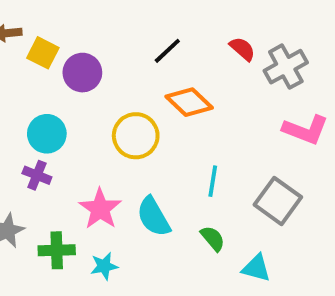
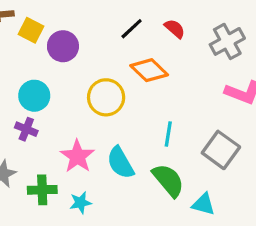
red semicircle: (242, 49) -> (175, 29), moved
green semicircle: (213, 238) -> (168, 180), size x1.6

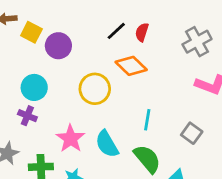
red semicircle: (175, 29) -> (142, 32), moved, turned -114
gray square: (221, 150) -> (192, 133), size x0.7

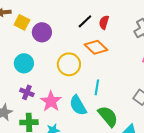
purple cross: (27, 116) -> (27, 92), moved
cyan line: (147, 120) -> (97, 87), moved

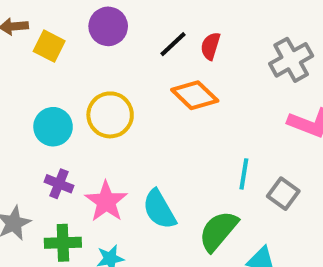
purple circle: (42, 32) -> (108, 26), moved
yellow circle: (69, 64) -> (110, 115), moved
cyan line: (97, 87) -> (244, 174), moved
green semicircle: (108, 116) -> (218, 231), turned -100

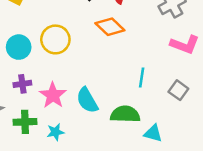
purple cross: (59, 184) -> (22, 84), turned -30
gray square: (283, 194) -> (178, 90), moved
green semicircle: (218, 231) -> (125, 114), turned 52

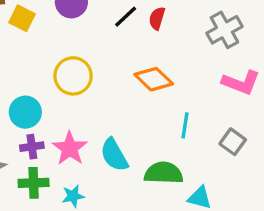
orange diamond: (110, 27) -> (154, 79), moved
cyan circle: (19, 47) -> (25, 112), moved
purple cross: (22, 84) -> (32, 147), moved

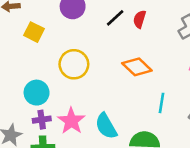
yellow square: (22, 18) -> (34, 32), moved

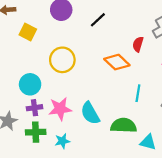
red semicircle: (140, 19) -> (138, 44), moved
pink star: (71, 121) -> (60, 109), turned 30

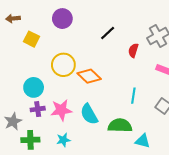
black line: (98, 20) -> (108, 33), moved
orange diamond: (117, 62) -> (89, 76), moved
green cross: (36, 132) -> (30, 140), moved

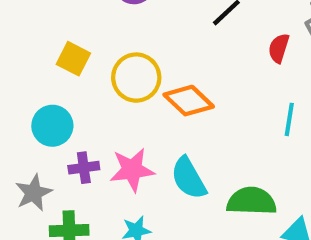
yellow square: (31, 39) -> (73, 59), moved
cyan circle: (34, 87) -> (52, 126), moved
cyan line: (133, 96) -> (289, 119), moved

